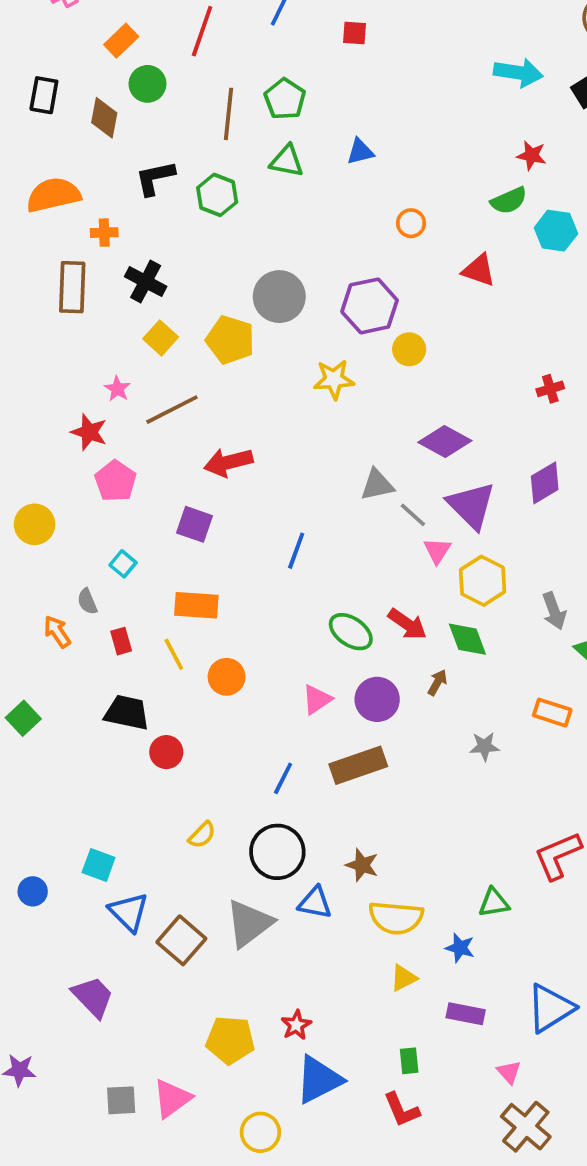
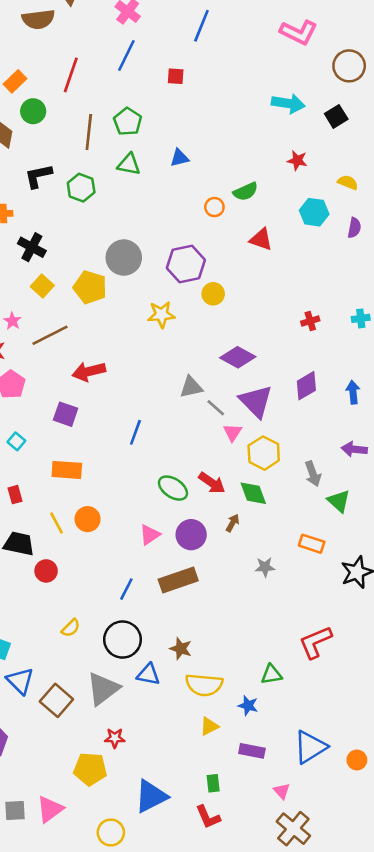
green semicircle: (509, 201) -> (246, 192), moved
yellow line: (174, 654) -> (56, 523), moved
red star: (296, 1025) -> (115, 738), moved, turned 30

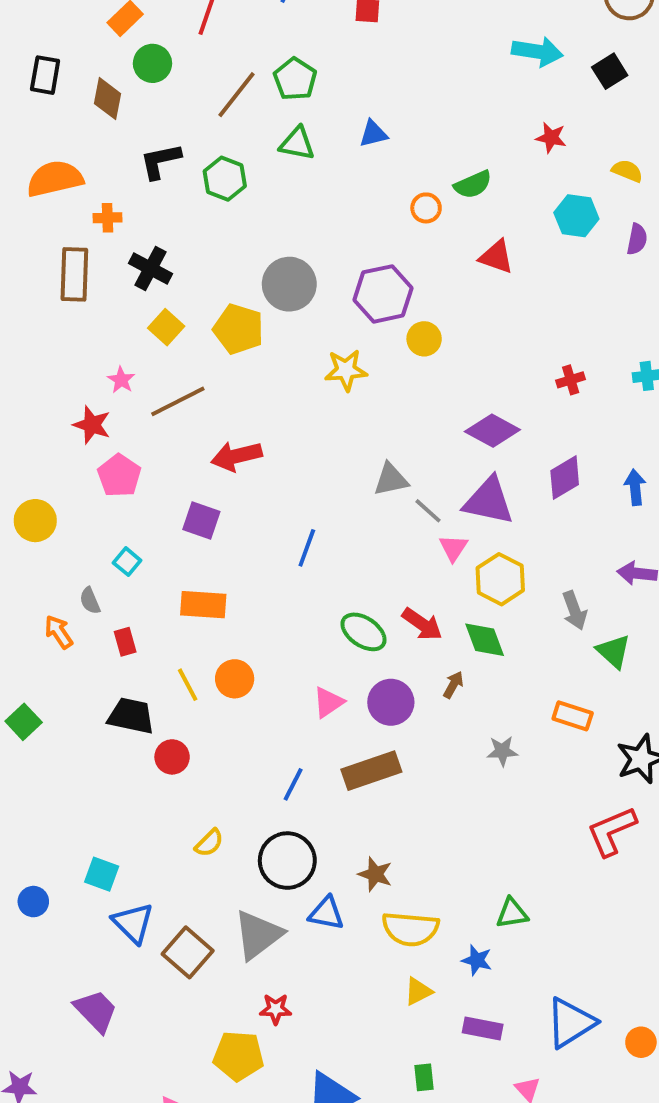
brown line: (89, 132) -> (236, 95), turned 32
purple diamond: (238, 357) -> (492, 431), moved
purple triangle: (256, 401) -> (489, 501), turned -33
red L-shape: (315, 642) -> (612, 831), moved

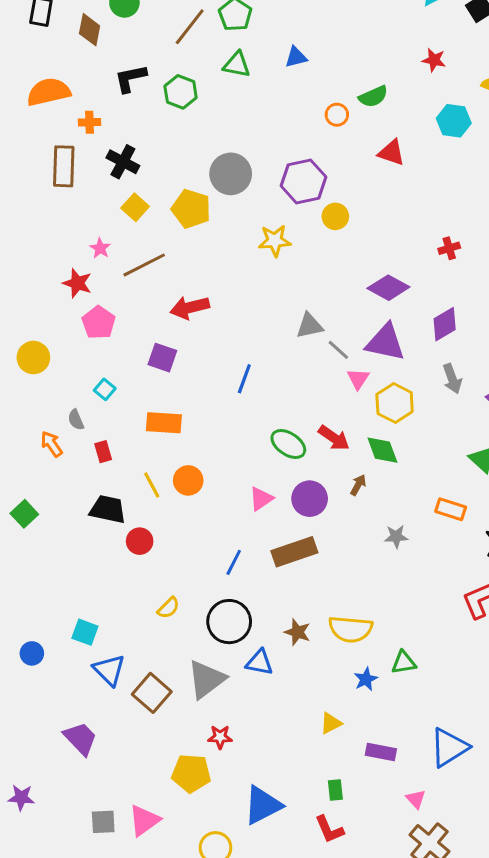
gray arrow: (575, 610) -> (452, 379), moved
yellow semicircle: (410, 929) -> (351, 629), moved
blue star: (477, 960) -> (366, 679), moved, turned 30

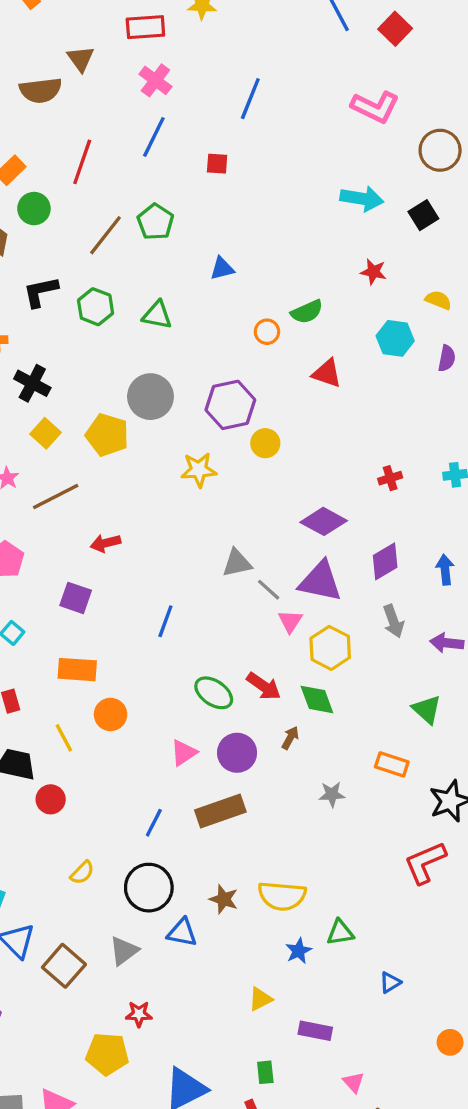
green triangle: (237, 65) -> (157, 315), moved
red arrow: (190, 307) -> (106, 543), size x0.7
orange circle: (188, 480) -> (111, 714), moved
gray triangle: (206, 679) -> (124, 951), size x0.7
blue triangle: (449, 748) -> (390, 982), moved, size x0.5

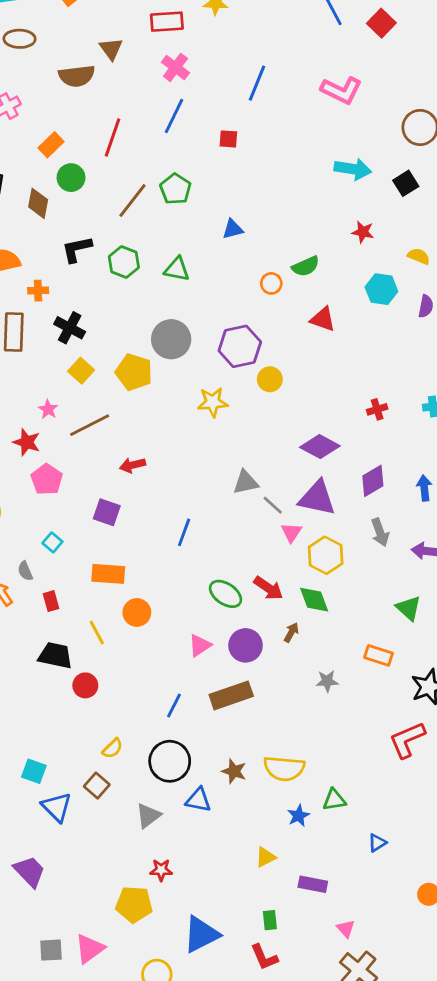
pink L-shape: (375, 107) -> (341, 90), moved
brown square: (64, 966) -> (97, 786), moved, size x0.7

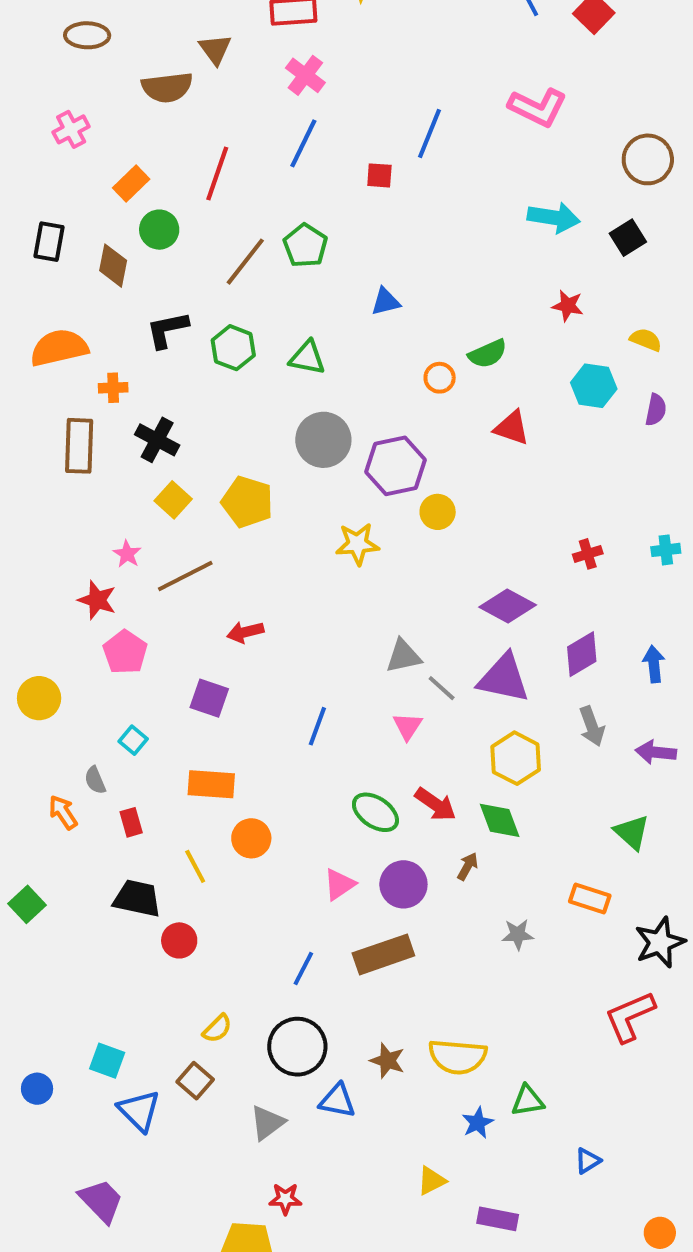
blue line: (257, 83) -> (430, 133), moved
gray circle: (171, 339) -> (323, 440), moved
pink triangle: (291, 532) -> (407, 726), moved

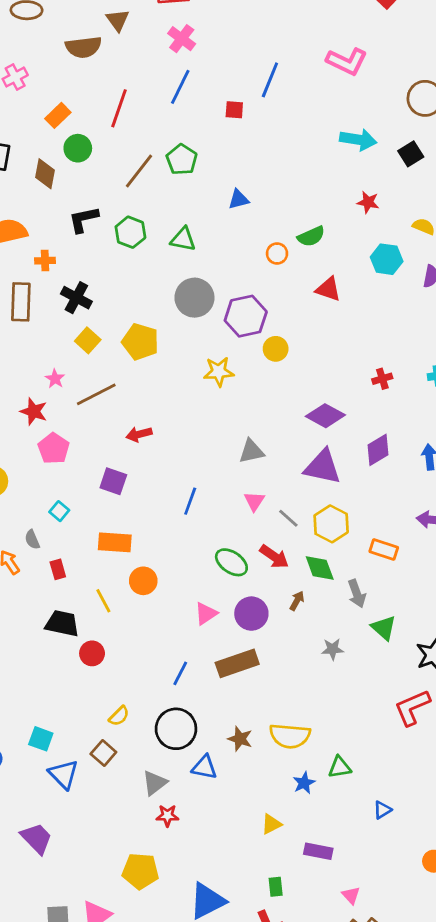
gray line: (442, 688) -> (288, 518), moved
gray arrow: (592, 726) -> (357, 594), moved
green triangle: (632, 832) -> (384, 628), moved
orange rectangle: (590, 898) -> (384, 550), moved
red star: (285, 1199) -> (167, 816), moved

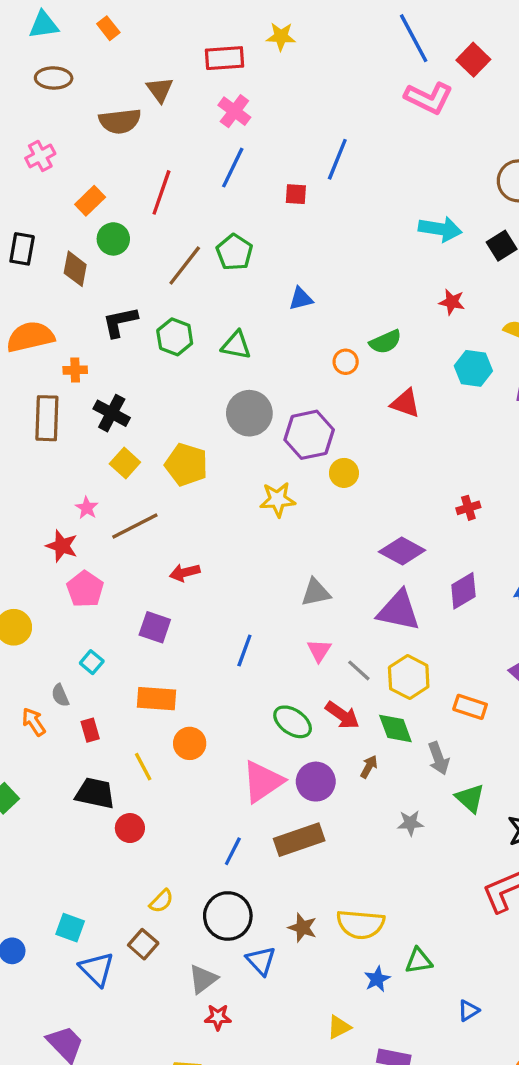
pink L-shape: (347, 61) -> (429, 98), moved
pink triangle: (206, 614) -> (263, 782), size x1.6
blue triangle: (204, 767) -> (261, 961), turned 36

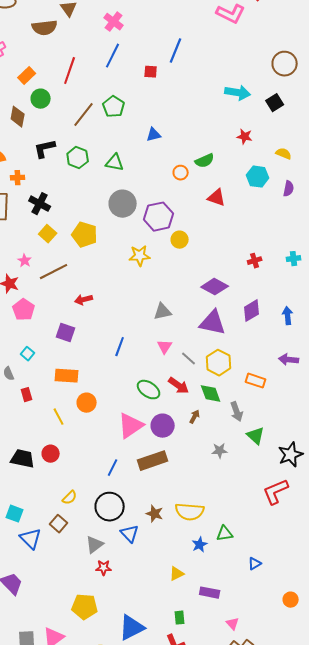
black trapezoid: (95, 793) -> (23, 459), moved

